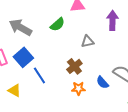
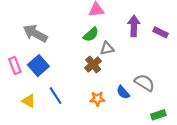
green semicircle: (57, 24) -> (91, 34), moved
brown cross: (74, 66) -> (93, 64), moved
blue line: (39, 75) -> (56, 96), moved

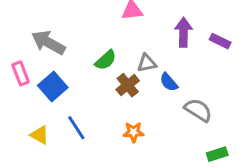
green semicircle: (91, 34) -> (106, 60), moved
pink rectangle: (15, 66) -> (21, 73), moved
blue semicircle: (123, 92) -> (169, 82), moved

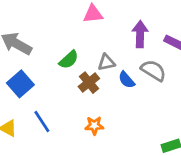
gray semicircle: (198, 110) -> (153, 70), moved

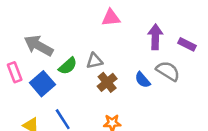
green semicircle: (69, 60) -> (68, 66), moved
gray triangle: (106, 62) -> (94, 61), moved

